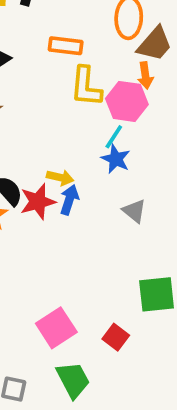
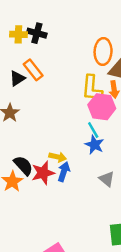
orange rectangle: (66, 46) -> (33, 70), moved, turned 45
yellow L-shape: (86, 87) -> (92, 88), moved
cyan line: (114, 137) -> (93, 130), turned -63

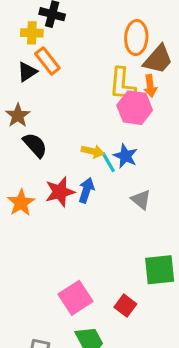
yellow cross: (18, 34) -> (32, 33), moved
cyan line: (93, 130) -> (108, 162), moved
yellow arrow: (58, 157) -> (93, 151), moved
black semicircle: (23, 166) -> (35, 145), moved

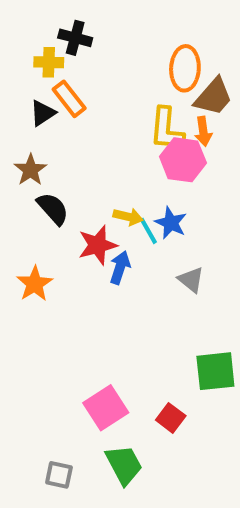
red star: (60, 192) -> (98, 245), moved

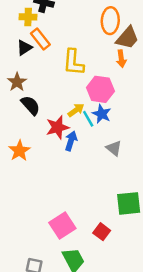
yellow L-shape: (167, 129) -> (73, 62), moved
pink hexagon: (183, 160) -> (100, 89), moved
yellow arrow: (128, 217) -> (76, 110), turned -49

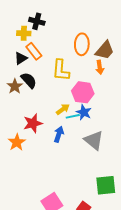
orange ellipse: (110, 21) -> (82, 44), moved
black semicircle: (30, 105) -> (29, 80), moved
cyan line: (88, 119) -> (73, 116), turned -72
red star: (57, 127) -> (33, 123), moved
gray triangle: (114, 148) -> (94, 140), size x1.5

